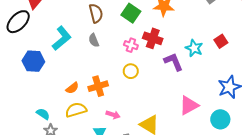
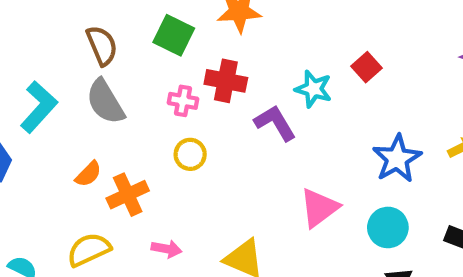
gray semicircle: (94, 40) -> (105, 102), size x1.6
orange semicircle: (72, 88) -> (88, 174), moved

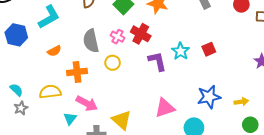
gray semicircle: (105, 102) -> (91, 41), moved
orange semicircle: (88, 174) -> (54, 51), moved
pink arrow: (166, 249) -> (87, 103), size x1.5

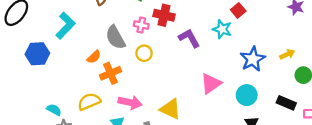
orange semicircle: (54, 51) -> (94, 57), moved
cyan star: (181, 51) -> (222, 29), moved

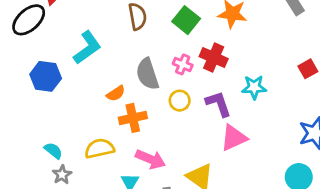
cyan star: (222, 29) -> (254, 87), moved, turned -30
purple L-shape: (189, 38) -> (218, 104), moved
pink triangle: (211, 84) -> (234, 138), moved

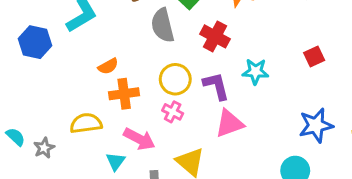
pink cross: (183, 64) -> (173, 112), moved
gray semicircle: (147, 74) -> (163, 25), moved
yellow circle: (180, 101) -> (175, 79), size x1.4
cyan semicircle: (53, 151) -> (16, 137), moved

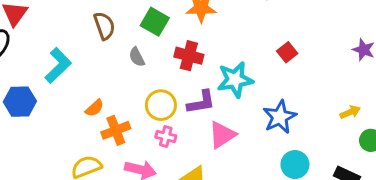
gray semicircle: (163, 25) -> (137, 57), size x0.6
cyan star: (255, 71) -> (235, 80), size x1.4
purple L-shape: (216, 86) -> (201, 102), turned 108
blue star: (316, 125) -> (280, 117), moved

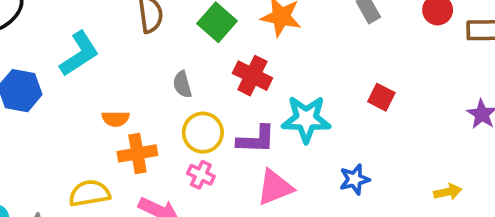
red square: (287, 52) -> (381, 97), turned -36
gray semicircle: (137, 57) -> (182, 84), moved
orange semicircle: (95, 108) -> (116, 119), turned 30
blue star: (280, 117) -> (354, 179), size x0.7

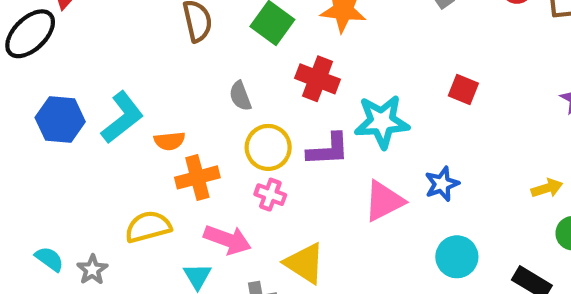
cyan L-shape: (79, 54) -> (122, 117), moved
pink triangle: (275, 187) -> (384, 201), moved

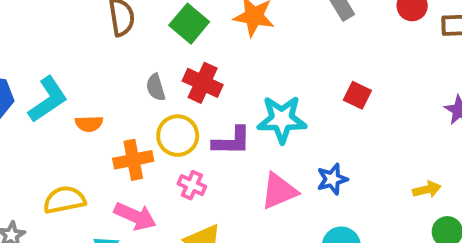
red cross: (317, 79) -> (203, 83), moved
orange cross: (197, 177) -> (133, 160), moved
pink cross: (270, 195) -> (192, 185), moved

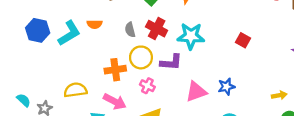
cyan star: (282, 119) -> (191, 36), moved
orange semicircle: (89, 124) -> (94, 24), moved

